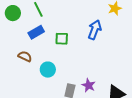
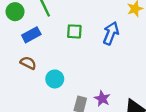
blue rectangle: (36, 32) -> (31, 35), moved
green square: (62, 39) -> (74, 31), moved

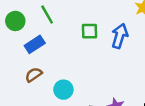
green square: (74, 31) -> (89, 31), moved
brown semicircle: (28, 63) -> (34, 75), turned -56

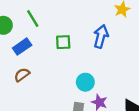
green square: (89, 31) -> (63, 42), moved
cyan circle: (63, 90) -> (85, 82), moved

